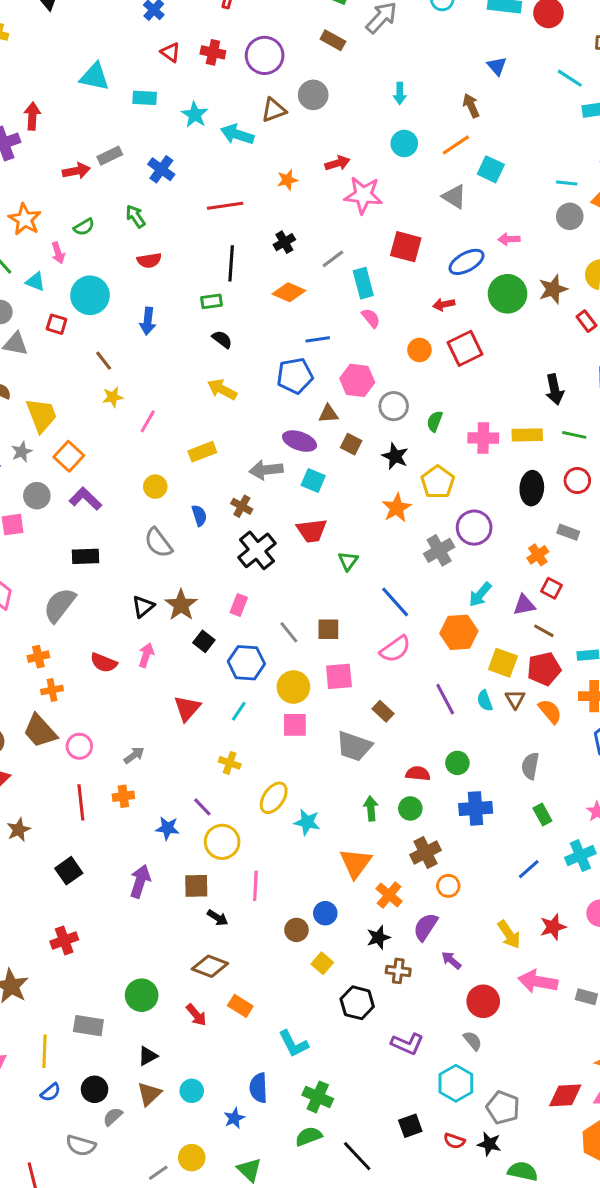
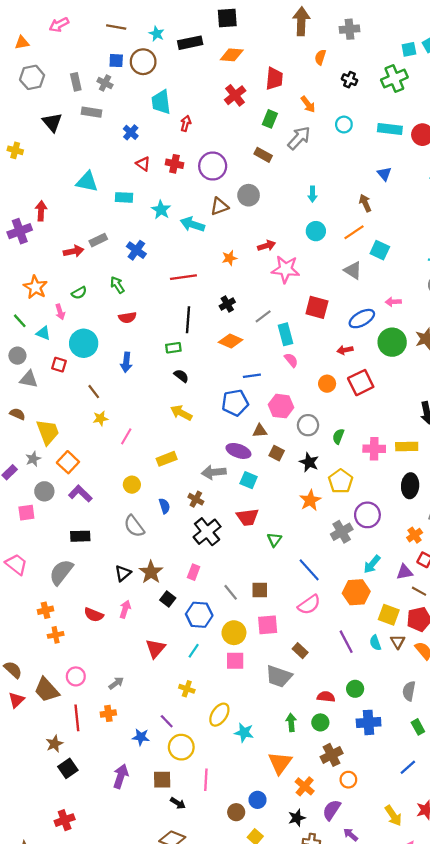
brown trapezoid: (40, 731) -> (47, 690), moved
brown star: (19, 830) -> (54, 744), moved

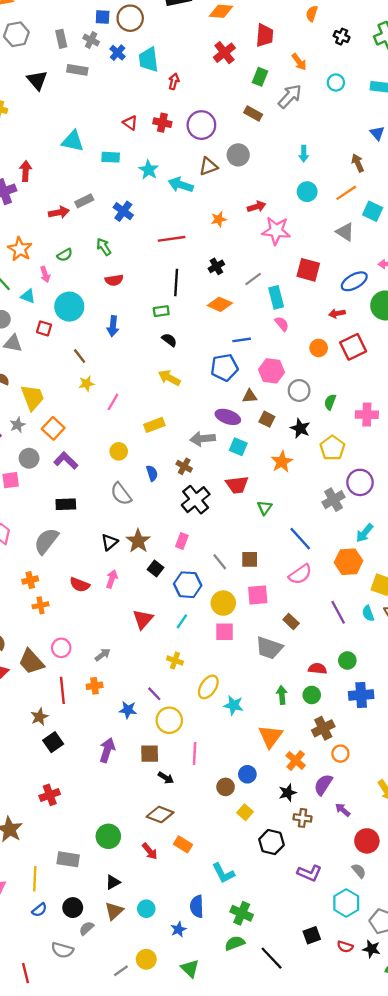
blue cross: (131, 132) -> (118, 53), moved
orange star: (310, 500) -> (282, 462), moved

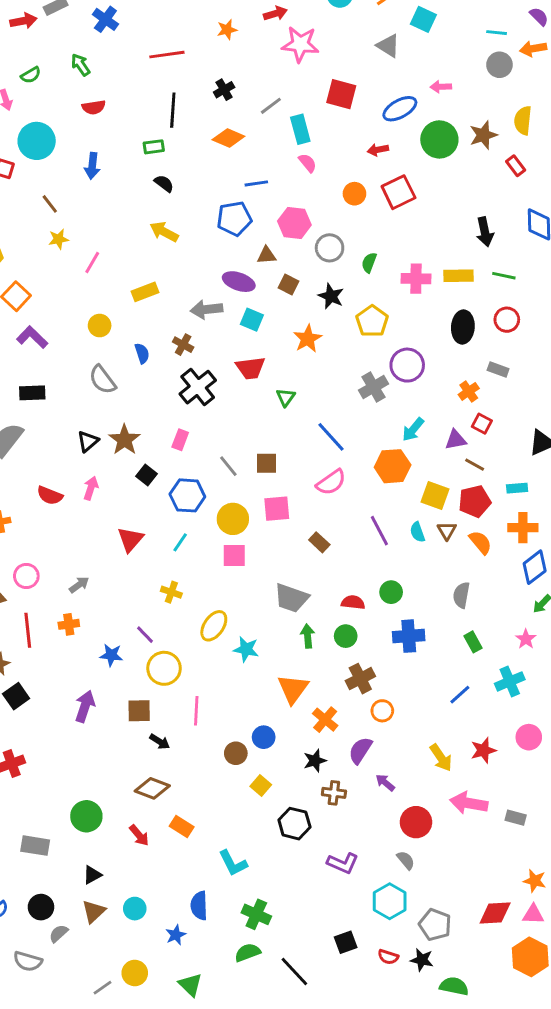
gray trapezoid: (269, 648) -> (291, 598), moved

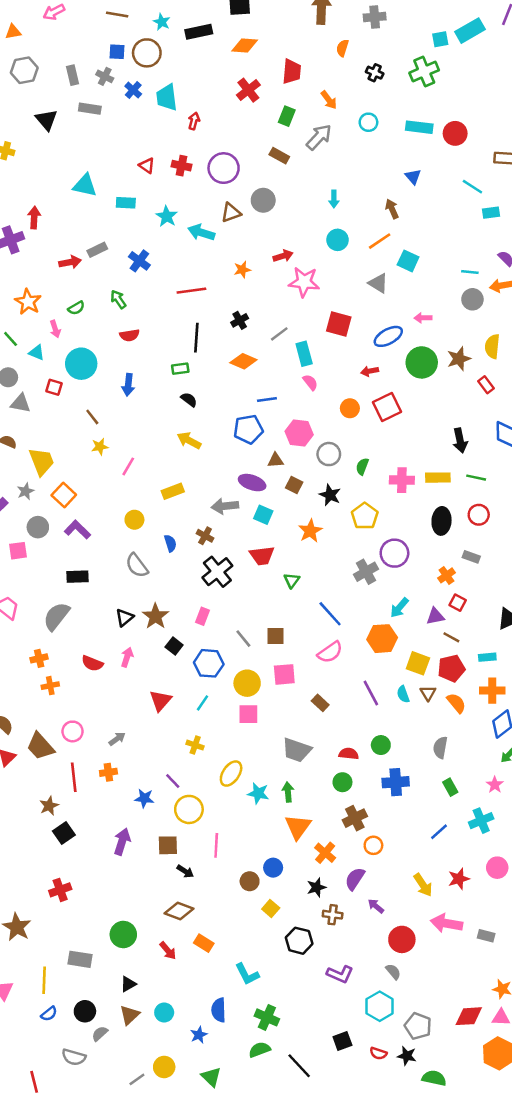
green arrow: (308, 636) -> (288, 792), moved

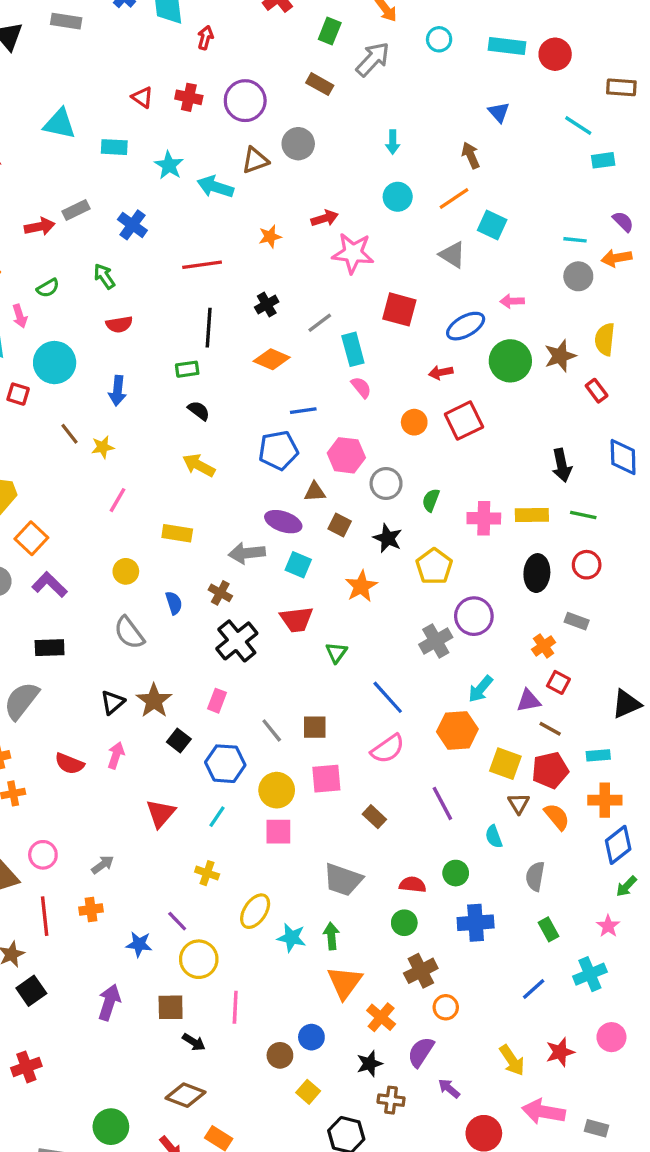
yellow star: (100, 447) -> (103, 447), moved
yellow rectangle: (173, 491) -> (177, 533), turned 30
cyan semicircle: (403, 694) -> (494, 837), moved

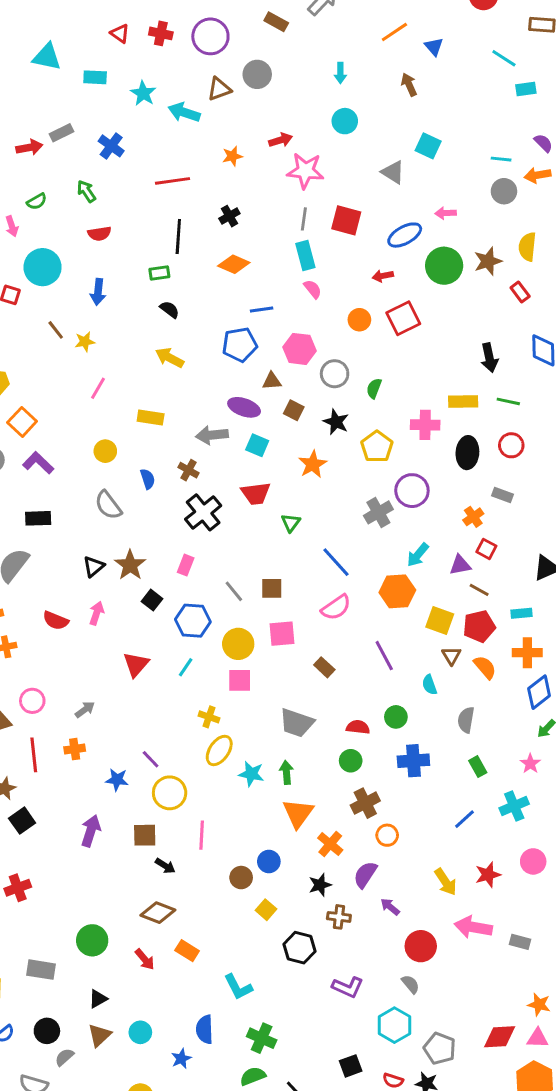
orange line: (454, 198) -> (394, 32), moved
gray line: (320, 323) -> (304, 219), moved, turned -45
pink cross: (484, 518) -> (425, 425), moved
yellow cross: (207, 873) -> (209, 717), moved

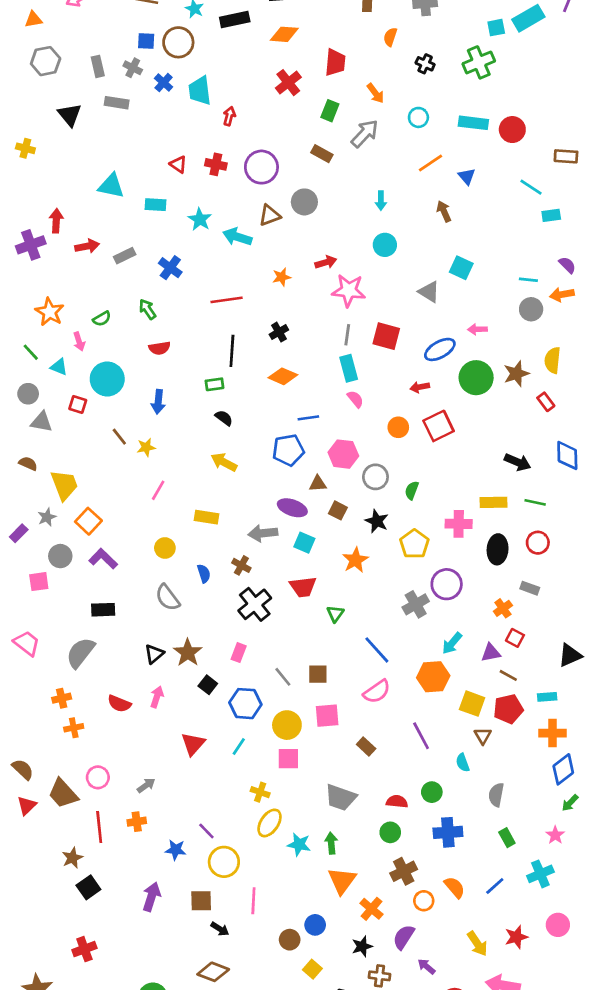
red arrow: (29, 147) -> (87, 246), moved
black arrow: (489, 358) -> (518, 462), turned -55
orange semicircle: (485, 667) -> (455, 887), moved

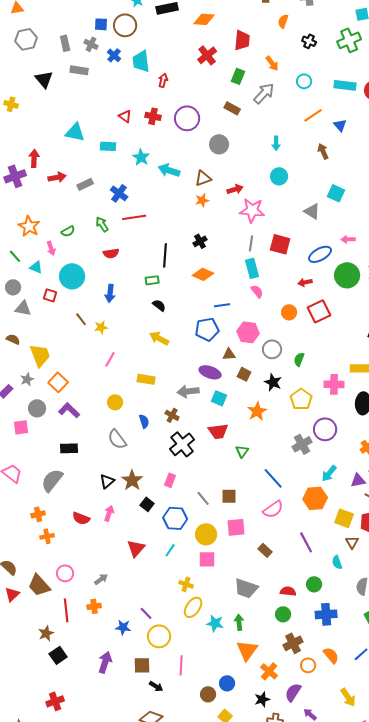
brown triangle: (270, 215) -> (203, 178), moved
red line: (227, 300) -> (134, 217), moved

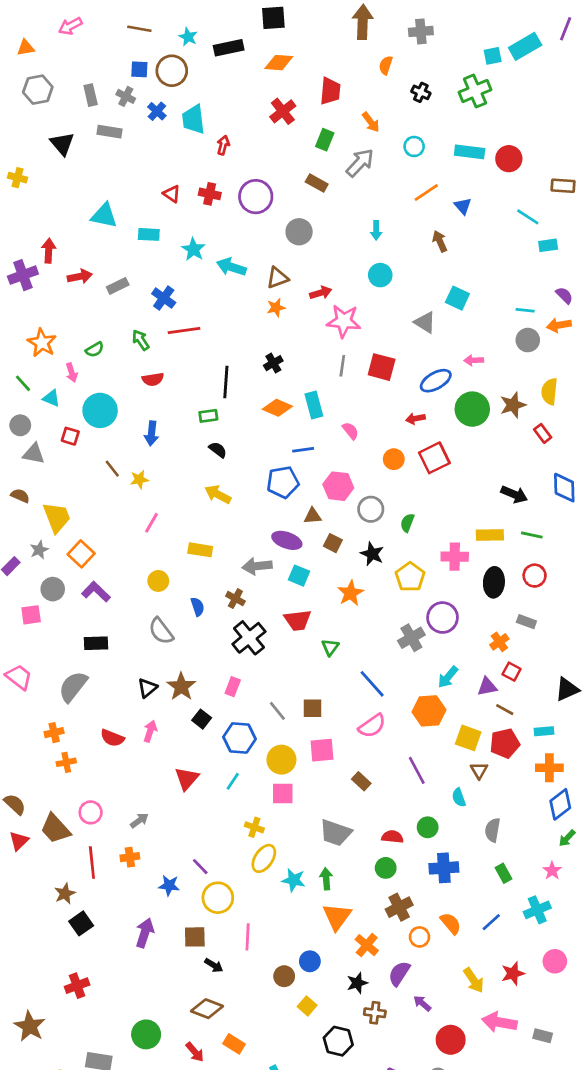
cyan rectangle: (252, 268) -> (314, 405), moved

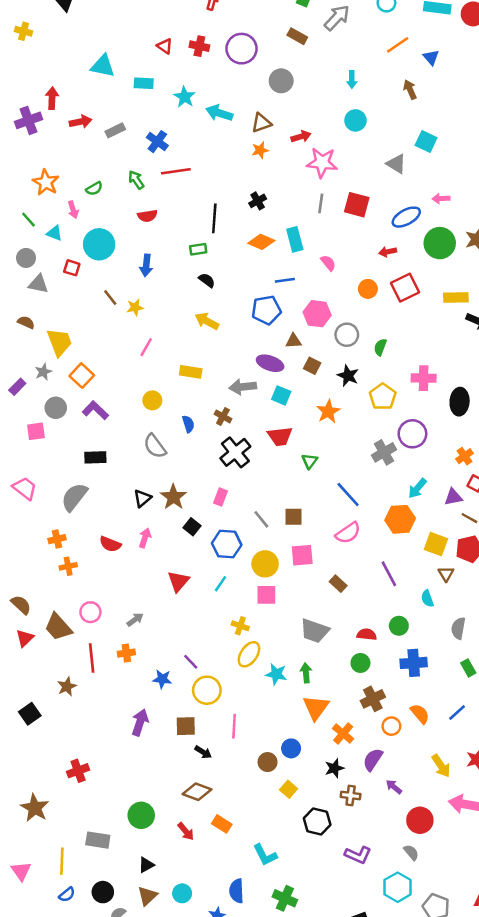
yellow rectangle: (490, 535) -> (456, 298), moved
black square: (81, 923) -> (30, 714), moved

